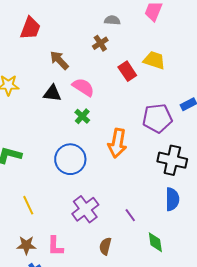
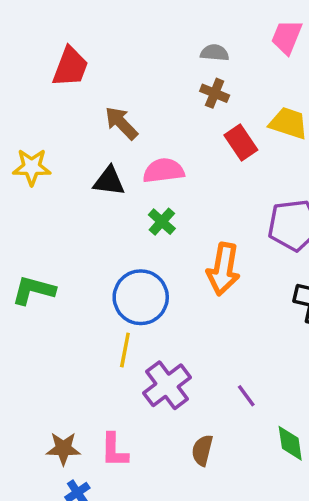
brown cross: (100, 43) -> (215, 93), moved, turned -35
pink semicircle: (83, 87) -> (164, 171), turned -40
yellow line: (28, 205) -> (125, 350), moved, turned 36

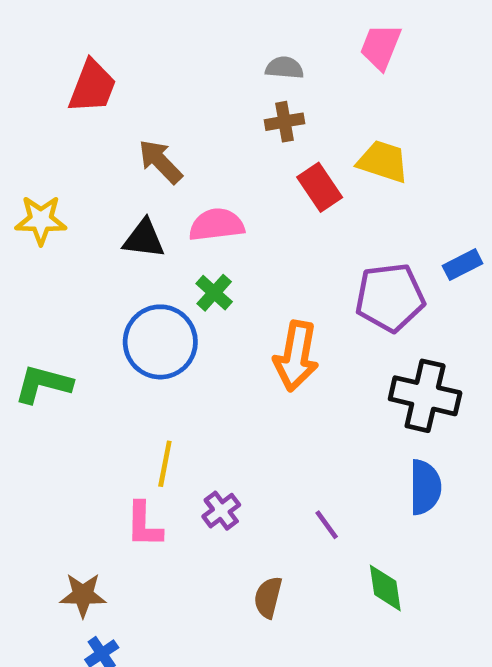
brown cross: (215, 93) -> (284, 122), turned -32
blue circle: (141, 297) -> (160, 342), moved
purple cross: (167, 385) -> (221, 511), size x0.6
pink L-shape: (114, 450) -> (144, 525), moved

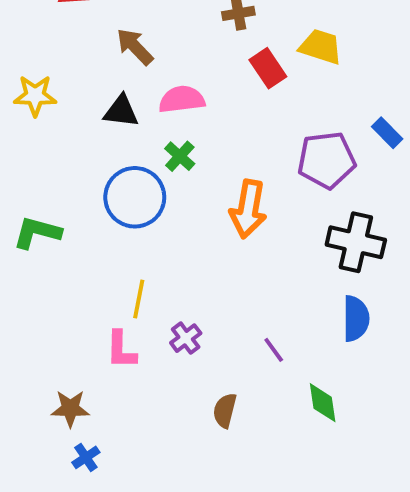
blue rectangle: (463, 265) -> (387, 133), turned 72

